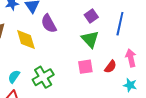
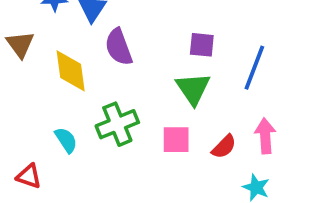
purple square: (91, 16) -> (202, 45), turned 32
cyan semicircle: (14, 77) -> (66, 140), moved, turned 104
green cross: (43, 77) -> (117, 124), moved

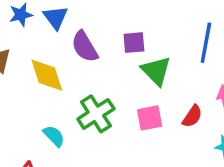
purple square: (202, 45) -> (134, 43), moved

